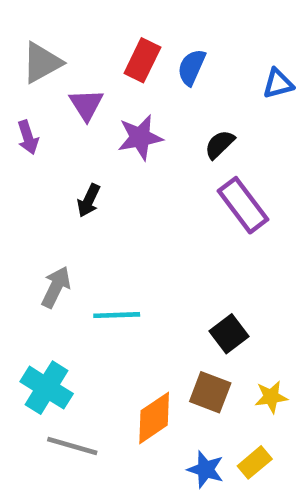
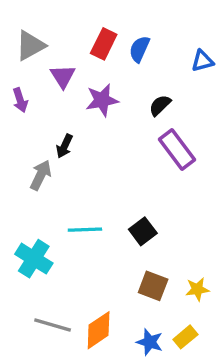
gray arrow: (56, 287) -> (41, 175), moved
black square: (229, 334) -> (143, 231), moved
cyan cross: (47, 388) -> (34, 259), moved
orange diamond: (154, 418) -> (99, 330), moved

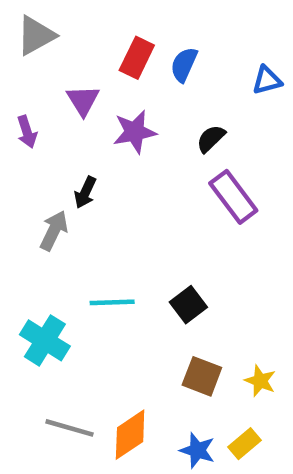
gray triangle: (30, 46) -> (36, 35), moved
yellow star: (197, 289) -> (260, 381), turned 30

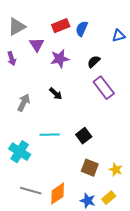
gray triangle: (36, 35) -> (17, 27), moved
red rectangle: (137, 58) -> (61, 26), turned 42
black arrow: (85, 192) -> (56, 94), moved, turned -72

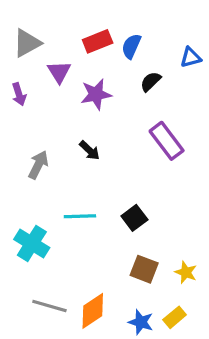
black semicircle: (94, 62) -> (151, 81), moved

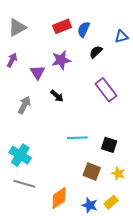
purple triangle: (59, 72) -> (38, 72), moved
purple arrow: (19, 94) -> (12, 60), turned -136
cyan line: (80, 216) -> (77, 138), moved
black square: (134, 218) -> (109, 145), moved, turned -35
gray line: (49, 306) -> (24, 184), moved

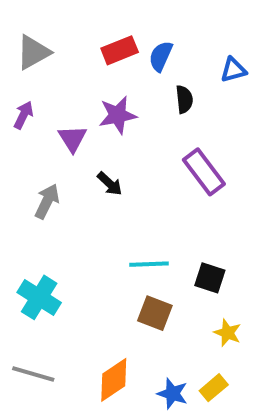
black semicircle: (96, 52) -> (184, 99), turned 128
brown square: (92, 171) -> (155, 313), moved
gray line: (24, 184) -> (33, 374), moved

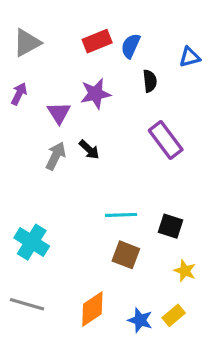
gray arrow: (47, 201) -> (56, 156), moved

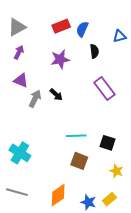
purple arrow: (19, 94) -> (19, 52), moved
purple triangle: (59, 113) -> (21, 80), moved, turned -35

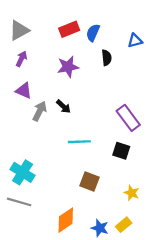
purple rectangle: (104, 89) -> (128, 118), moved
cyan line: (76, 136) -> (79, 142), moved
black square: (107, 143) -> (121, 151), moved
gray line: (17, 192) -> (19, 202), moved

